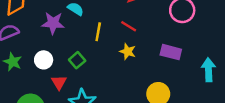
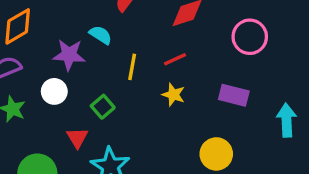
red line: (129, 26) -> (175, 59), turned -56
white circle: (44, 60) -> (54, 91), moved

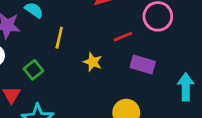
red line: (175, 59) -> (123, 37), moved

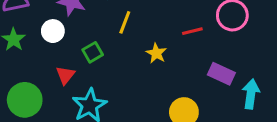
purple rectangle: (143, 64) -> (221, 74), moved

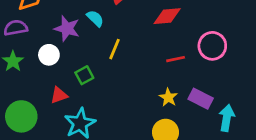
yellow star: (156, 53) -> (168, 97), moved
red triangle: (65, 75) -> (59, 95), turned 30

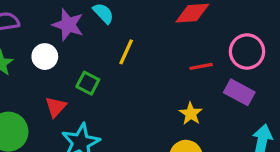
green square: (84, 75) -> (88, 83), turned -36
red triangle: (59, 95) -> (56, 107), turned -30
purple rectangle: (201, 99) -> (239, 92), moved

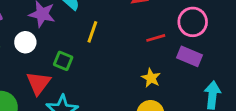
red triangle: (56, 107) -> (38, 83), size x1.4

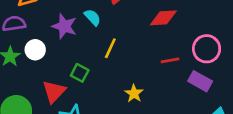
white circle: (25, 42) -> (35, 50), moved
yellow star: (151, 78) -> (134, 93), moved

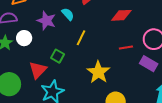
yellow star: (134, 93) -> (98, 72), size x1.6

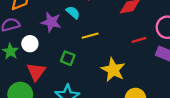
yellow line: (81, 38) -> (90, 36), turned 56
red triangle: (38, 70) -> (36, 72), moved

